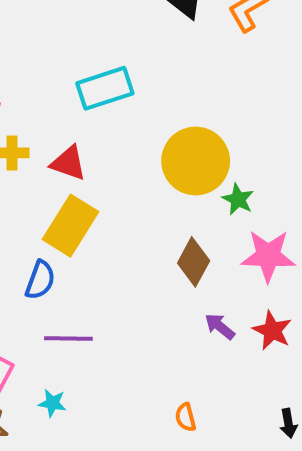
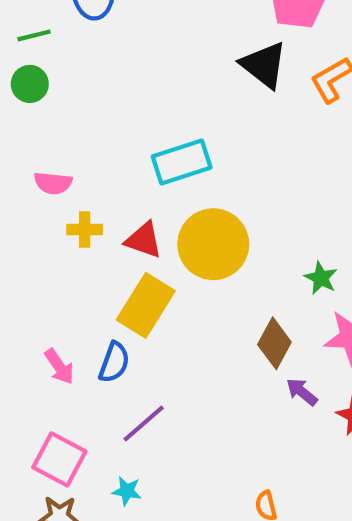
yellow circle: (196, 161) -> (213, 244), moved
purple arrow: (220, 326) -> (302, 392), moved
purple line: (68, 339) -> (144, 423), turned -42

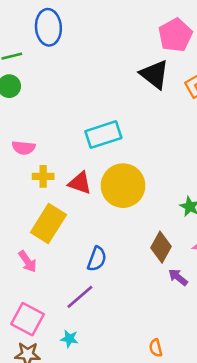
yellow rectangle: (146, 305) -> (48, 224), moved
blue semicircle: (114, 362) -> (97, 259), moved

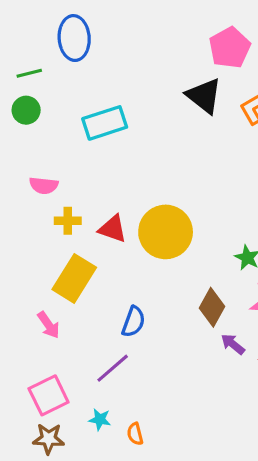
cyan rectangle: (103, 135) -> (105, 123), moved
pink square: (27, 319) -> (49, 395), turned 36
orange semicircle: (156, 348) -> (135, 434), moved

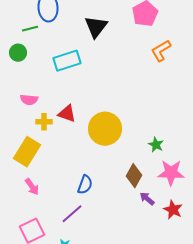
green line: (29, 73) -> (30, 29), moved
black triangle: (204, 96) -> (96, 27), moved, turned 30
red triangle: (113, 229) -> (67, 114), moved
yellow rectangle: (74, 278) -> (27, 152), moved

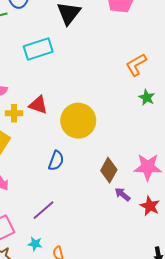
orange L-shape: (161, 51) -> (136, 65), moved
green star: (156, 145) -> (147, 97), moved
blue semicircle: (85, 185) -> (56, 161), moved

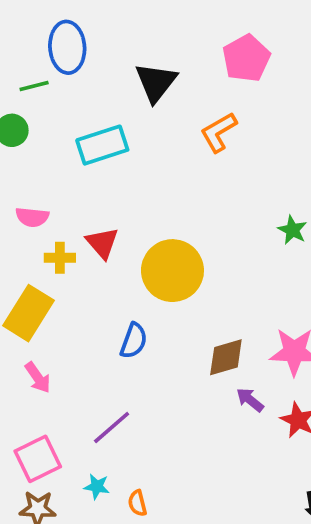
orange L-shape: (136, 65) -> (219, 132), moved
red triangle: (38, 105) -> (102, 243), turned 30
brown diamond: (109, 170) -> (226, 357), turned 45

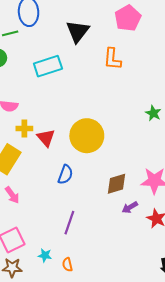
orange L-shape: (219, 132) -> (112, 59), turned -55
red triangle: (102, 243) -> (46, 138), moved
purple arrow: (250, 400) -> (130, 207), turned -70
purple line: (112, 427) -> (69, 223), moved, turned -30

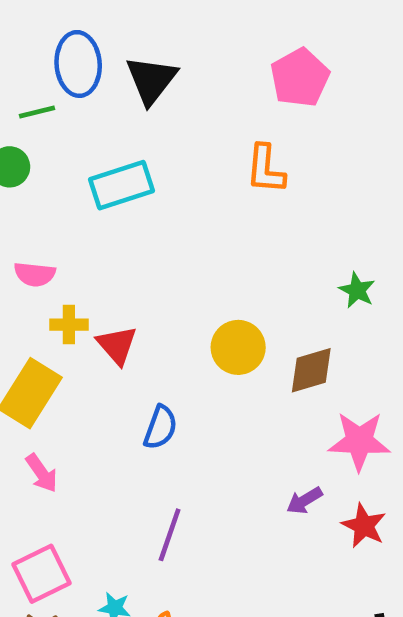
black triangle: (78, 31) -> (151, 80), moved
yellow circle: (87, 136) -> (238, 347), moved, size x0.7
brown diamond: (117, 184) -> (311, 370), moved

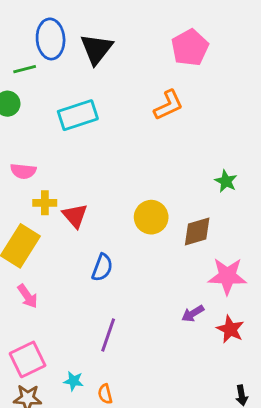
orange L-shape: (266, 169) -> (168, 105), turned -120

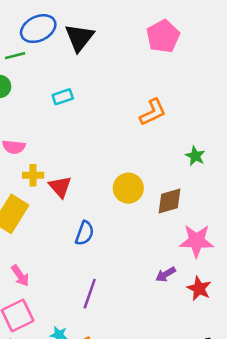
blue ellipse: (51, 39) -> (38, 29), turned 68
orange L-shape: (168, 105) -> (153, 112), moved
cyan rectangle: (78, 115) -> (63, 97), size x0.6
pink arrow: (28, 296) -> (20, 276), moved

